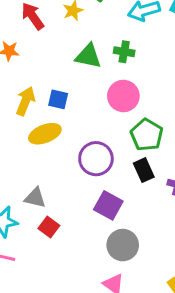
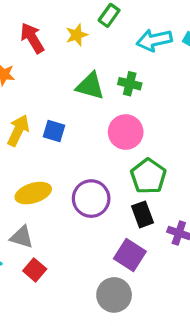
yellow ellipse: (45, 134) -> (33, 193), moved
purple square: (108, 205) -> (130, 255), moved

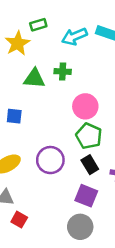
green rectangle: (109, 15) -> (38, 25), turned 49
yellow star: (77, 35) -> (18, 43), size x1.5
pink circle: (126, 132) -> (85, 106), moved

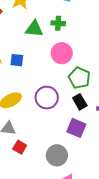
pink circle: (85, 106) -> (62, 53), moved
gray circle: (80, 227) -> (57, 155), moved

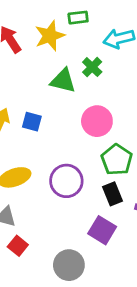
green cross: (58, 23) -> (92, 67), moved, turned 32

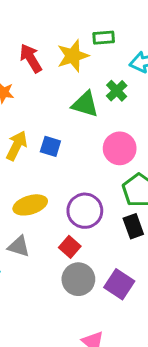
purple square: (102, 230) -> (119, 284), moved
red square: (18, 246) -> (70, 247), moved
gray circle: (69, 265) -> (78, 279), moved

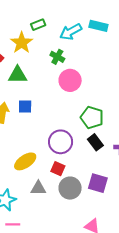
green triangle: (85, 104) -> (18, 75), moved
pink circle: (120, 148) -> (70, 80), moved
yellow ellipse: (30, 205) -> (25, 161), moved
gray triangle: (19, 246) -> (38, 188), moved

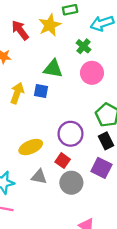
green triangle: (18, 75) -> (53, 69), moved
purple square: (98, 183) -> (101, 168), moved

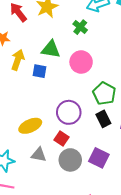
pink circle: (92, 73) -> (81, 62), moved
yellow arrow: (17, 93) -> (18, 60), moved
purple square: (101, 168) -> (99, 158), moved

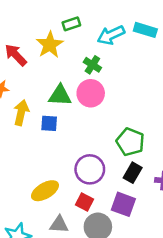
pink circle: (81, 62) -> (91, 93), moved
black rectangle: (103, 119) -> (133, 173), turned 63
purple square: (99, 158) -> (123, 204), moved

